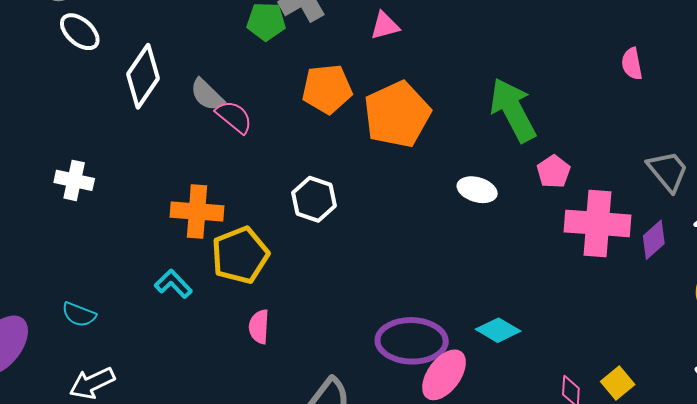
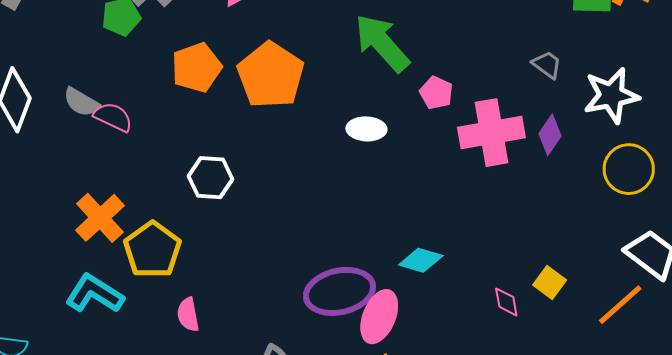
gray trapezoid: (668, 171) -> (547, 65), size x0.7
orange cross: (197, 212) -> (100, 218), turned -33
cyan L-shape: (173, 284) -> (94, 294), size x1.5

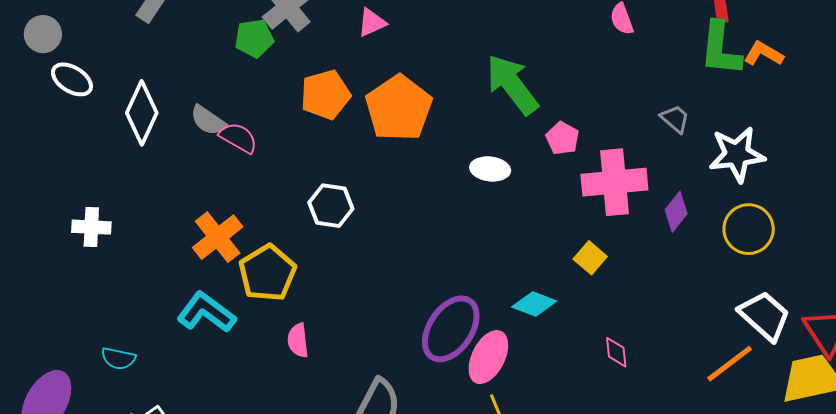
purple diamond: (550, 135) -> (676, 212), moved
yellow square: (550, 283) -> (590, 258), moved
purple ellipse: (339, 291) -> (451, 329), turned -48

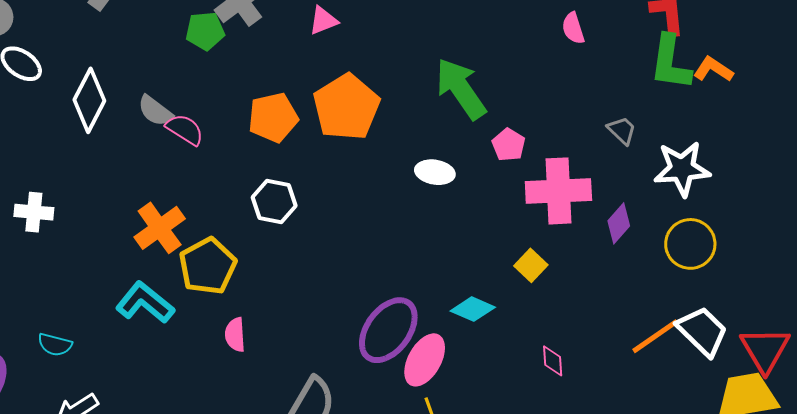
orange pentagon: (325, 95) -> (273, 117), moved
orange line: (730, 364) -> (655, 336), moved

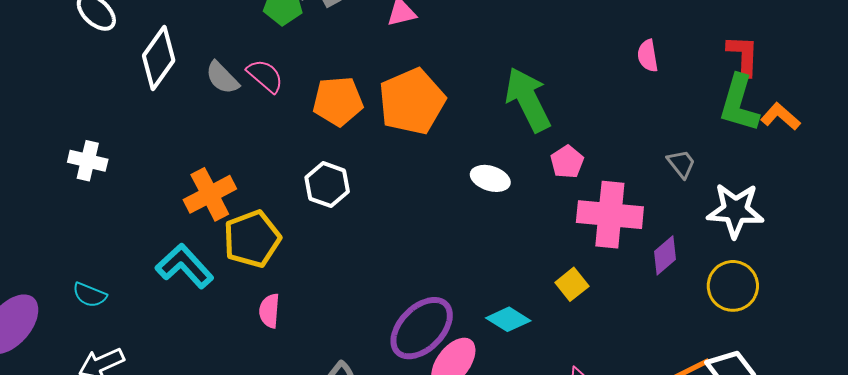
pink semicircle: (185, 129) -> (265, 76), moved

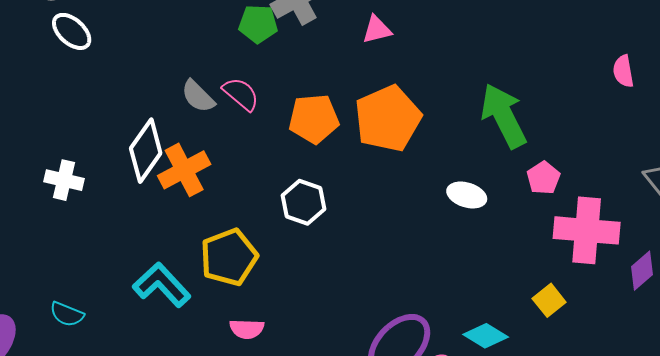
white diamond: (159, 58) -> (146, 151), moved
orange cross: (210, 194) -> (184, 170), moved
pink semicircle: (269, 311) -> (247, 329), turned -92

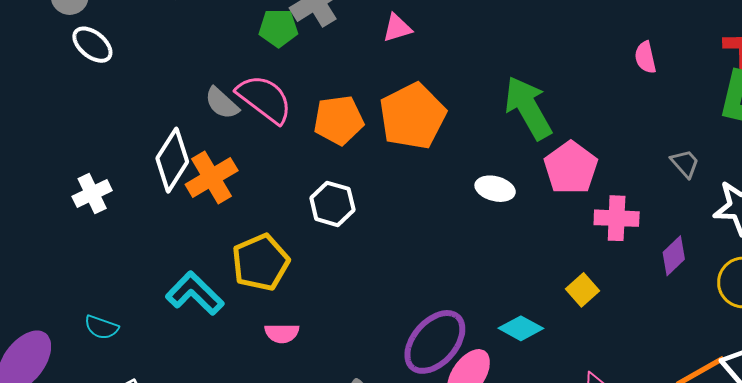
pink semicircle: (241, 94) -> (265, 99), size x1.5
pink pentagon: (543, 178) -> (571, 168), size x1.6
white cross: (64, 180) -> (92, 193), turned -36
pink cross: (587, 230) -> (617, 218), size x0.7

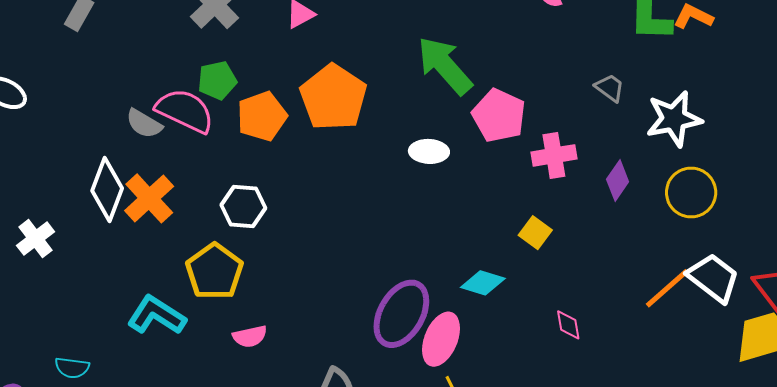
green pentagon: (278, 28) -> (217, 80), moved
white hexagon: (332, 204) -> (243, 206), moved

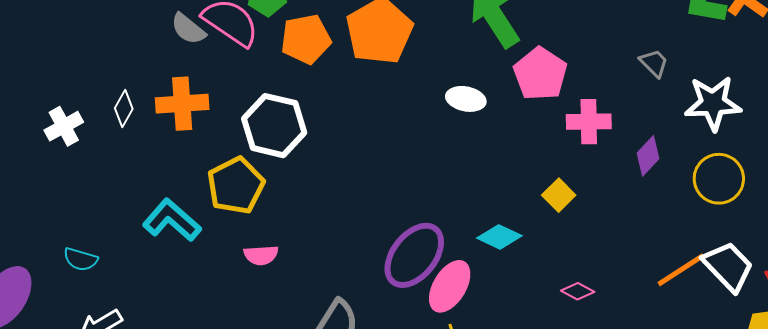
white diamond: (107, 189) -> (124, 108), moved, size x0.6
orange cross: (149, 198) -> (182, 104), turned 30
white hexagon: (243, 206) -> (274, 126), size x1.4
pink diamond: (568, 325) -> (578, 291), turned -60

